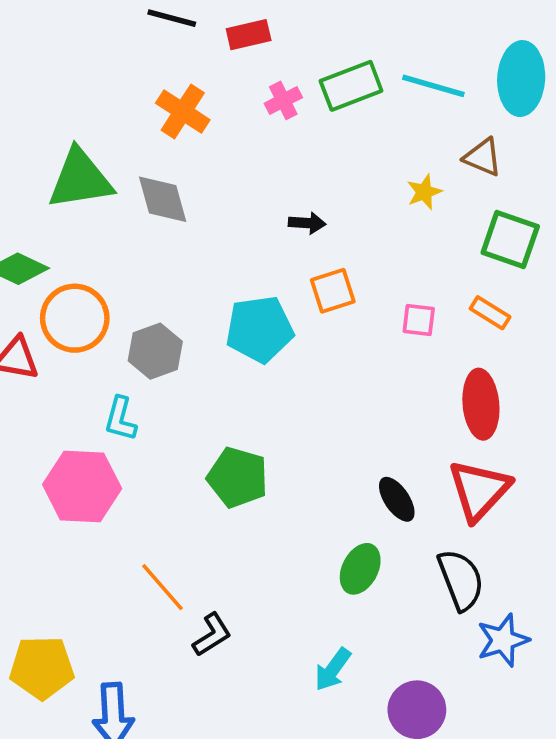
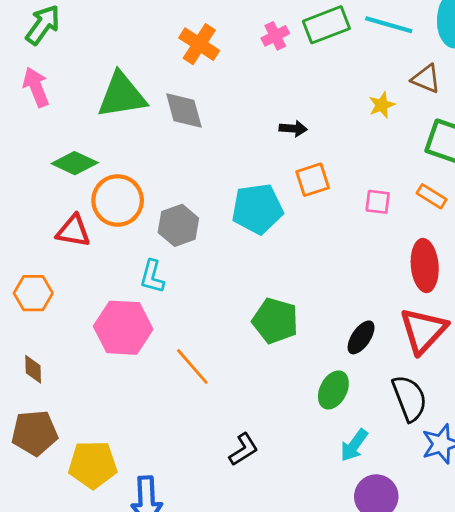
green pentagon: (238, 477) -> (275, 321), moved
black ellipse: (397, 499) -> (361, 337), turned 68
orange line: (163, 587) -> (192, 366), moved
black L-shape: (212, 635) -> (243, 449), moved
cyan arrow: (333, 669) -> (354, 445), moved

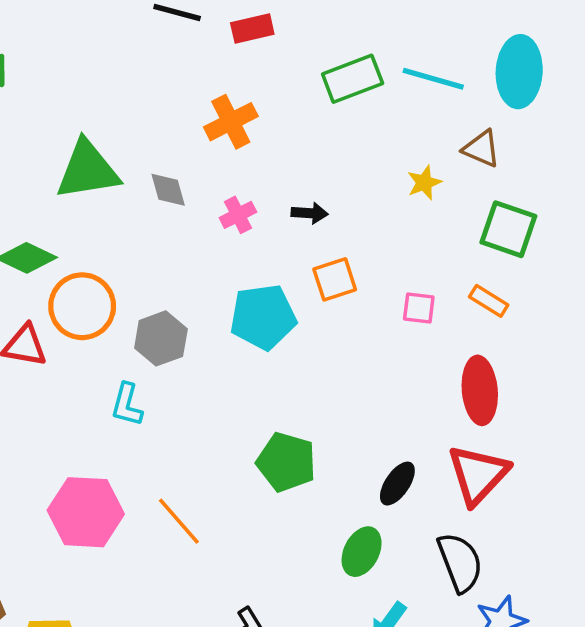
pink cross: (275, 36) -> (238, 215), moved
orange cross: (199, 44) -> (231, 122), moved, turned 30
gray diamond: (184, 111) -> (168, 190), size x0.7
pink hexagon: (123, 328) -> (86, 512), moved

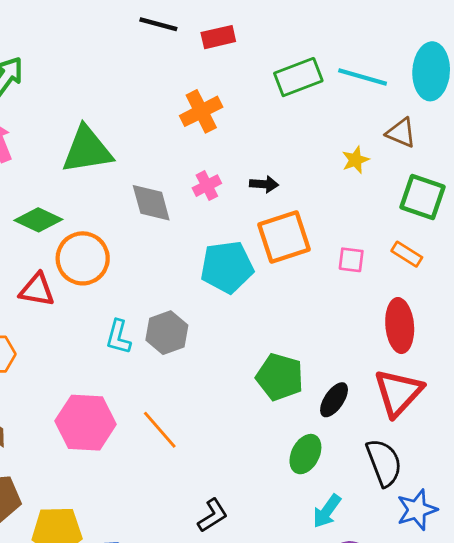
gray diamond: (168, 190) -> (151, 203), moved, size x1.4
orange square: (335, 279) -> (284, 237), size x1.5
gray hexagon: (161, 338) -> (167, 333), moved
green pentagon: (286, 462) -> (280, 377), moved

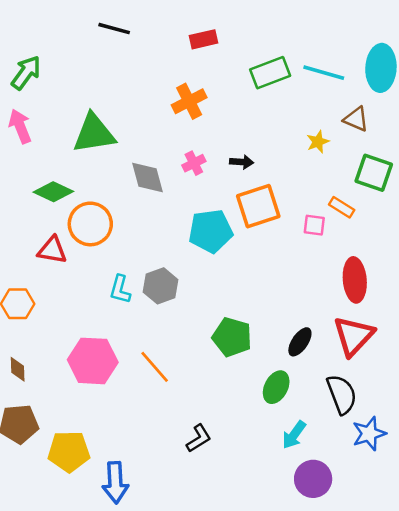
black line: (158, 24) -> (114, 29), moved
orange rectangle: (407, 254) -> (342, 207), moved
green pentagon: (280, 377) -> (232, 337), moved

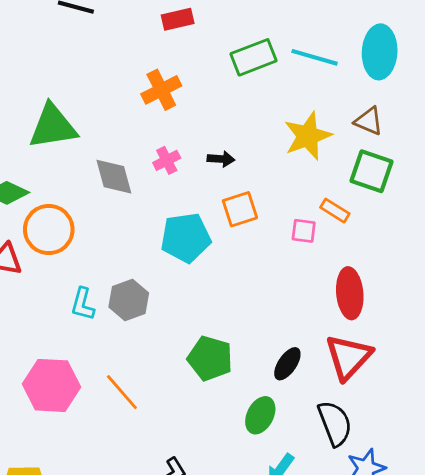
brown triangle: (356, 119) -> (369, 121), moved
yellow star: (318, 142) -> (308, 136), size x1.8
orange square: (258, 206) -> (240, 209), size x0.7

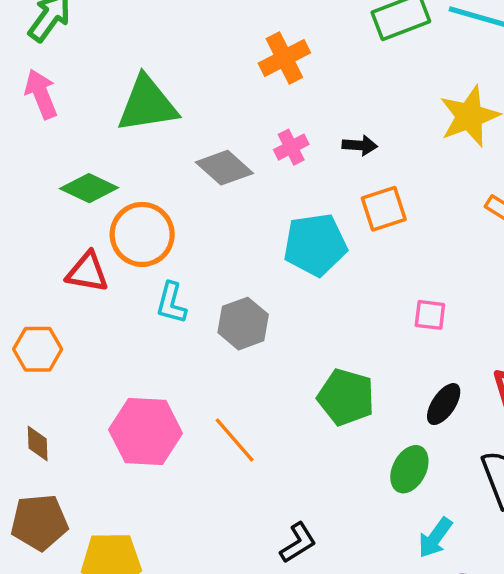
gray diamond: (114, 177) -> (224, 168), turned -33
pink square: (304, 231) -> (430, 315), moved
cyan L-shape: (83, 304) -> (171, 303), moved

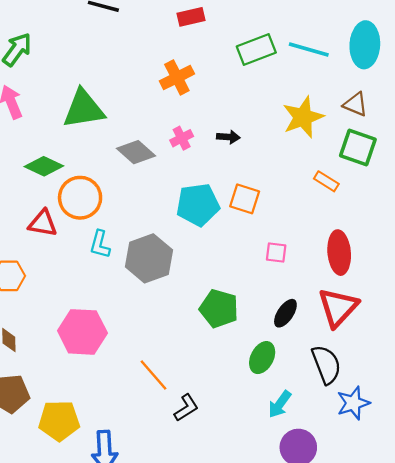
orange square: (384, 209) -> (245, 199), moved, turned 36
gray hexagon: (243, 324) -> (149, 258), size x1.4
orange line: (235, 440) -> (154, 375), moved

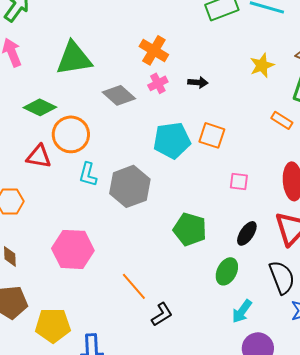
orange cross: (177, 77) -> (154, 50), moved, turned -32
yellow star: (303, 117) -> (262, 65), size x0.7

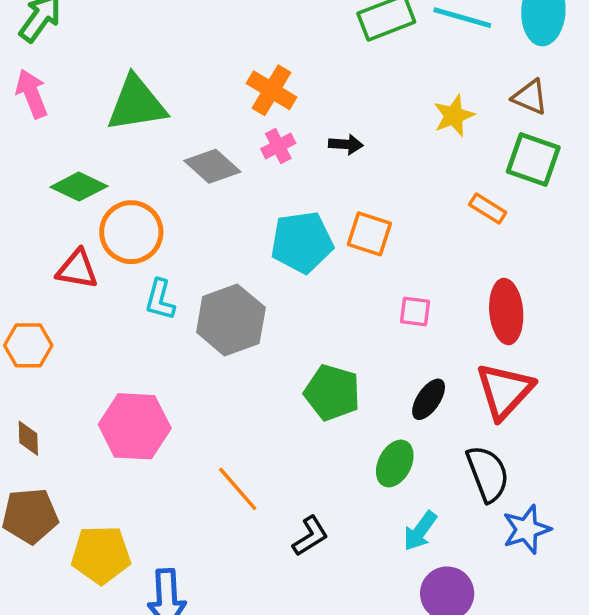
black L-shape: (162, 314) -> (310, 536), moved

